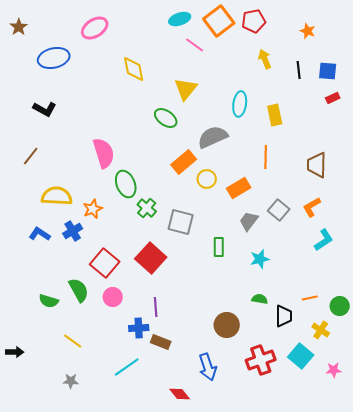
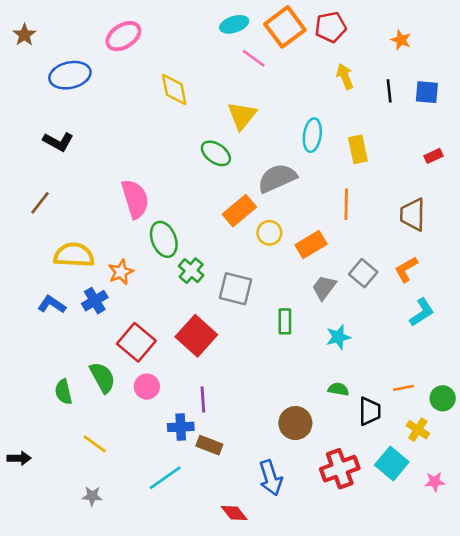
red rectangle: (333, 98) -> (433, 156), moved
green semicircle: (49, 301) -> (63, 392), turned 60

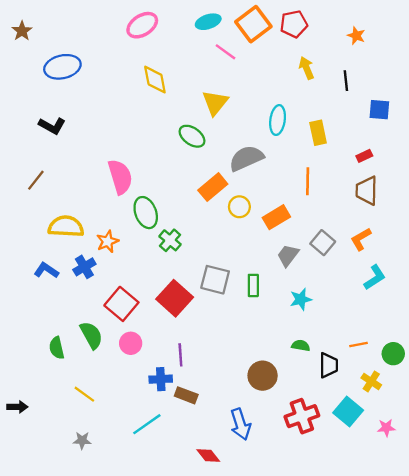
pink ellipse: (123, 36) -> (142, 25), moved
blue square: (427, 92) -> (379, 110), moved
red rectangle: (433, 156) -> (364, 156), moved
gray square: (235, 289) -> (215, 280), moved

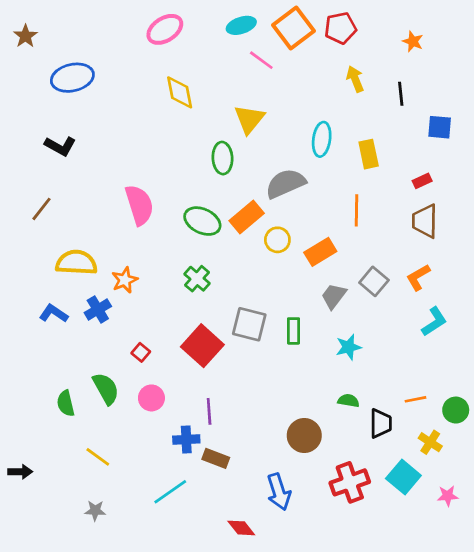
green ellipse: (192, 136) -> (222, 158), turned 52
green ellipse: (146, 213) -> (202, 221), moved, turned -44
red square: (121, 304) -> (141, 352), size x0.5

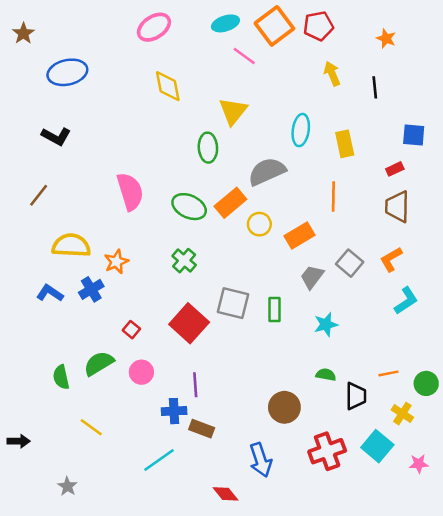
blue square: (440, 127) -> (414, 135), moved
green semicircle: (106, 389) -> (99, 363), turned -92
gray star: (95, 511) -> (67, 486), moved, turned 30

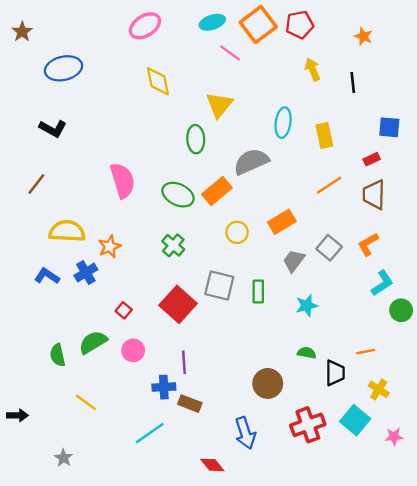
orange line: (333, 197) -> (329, 185), moved, turned 56
yellow circle: (259, 224) -> (237, 232), moved
green circle: (426, 383) -> (401, 310), moved

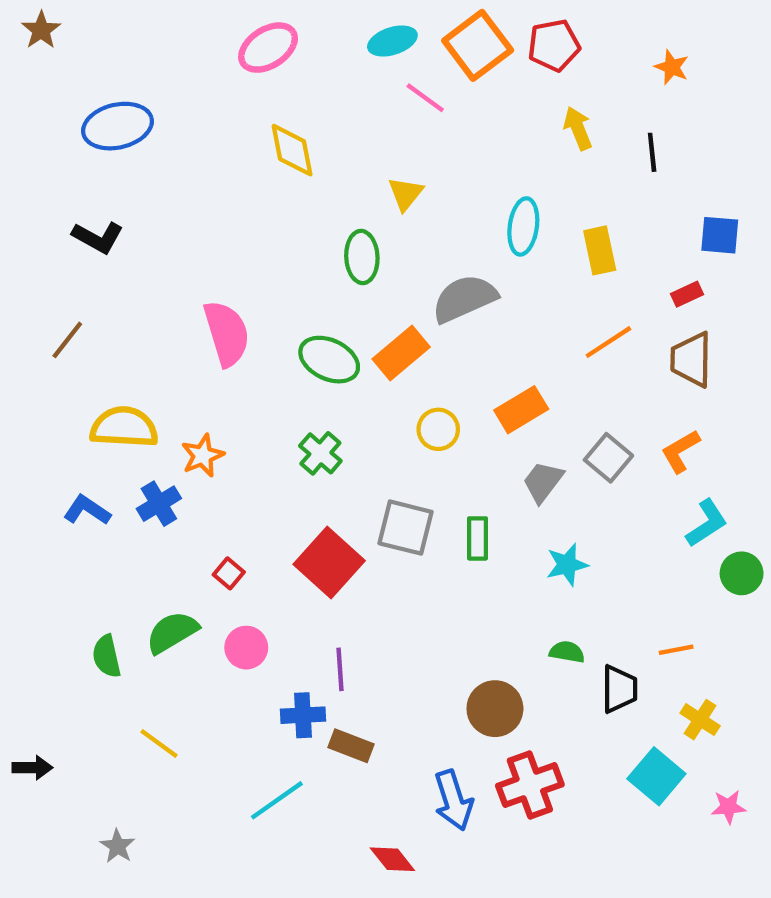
brown star: (22, 32) -> (41, 30), moved
yellow triangle: (219, 105) -> (406, 194), size x0.7
red cross: (308, 425) -> (530, 785), moved

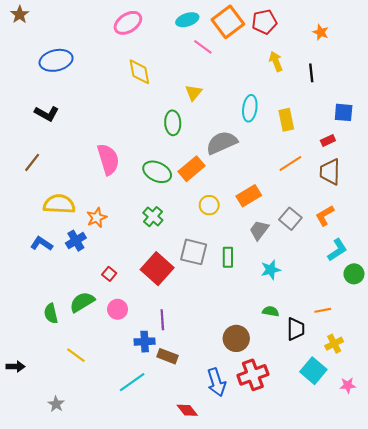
yellow cross: (700, 720) -> (334, 344), turned 30

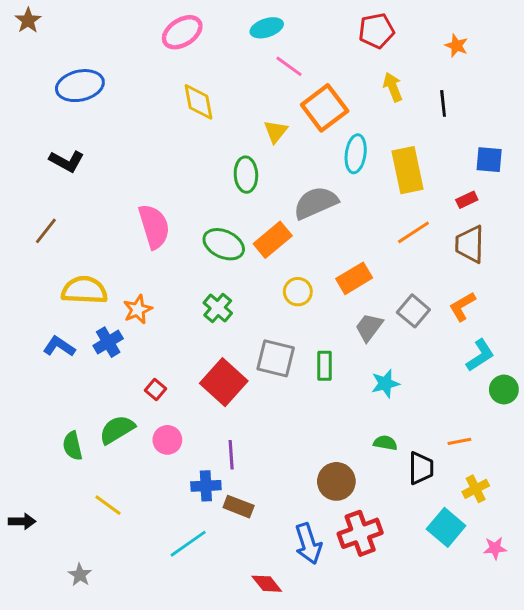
orange square: (228, 22) -> (325, 108), moved
yellow rectangle: (286, 120) -> (408, 170), size x1.4

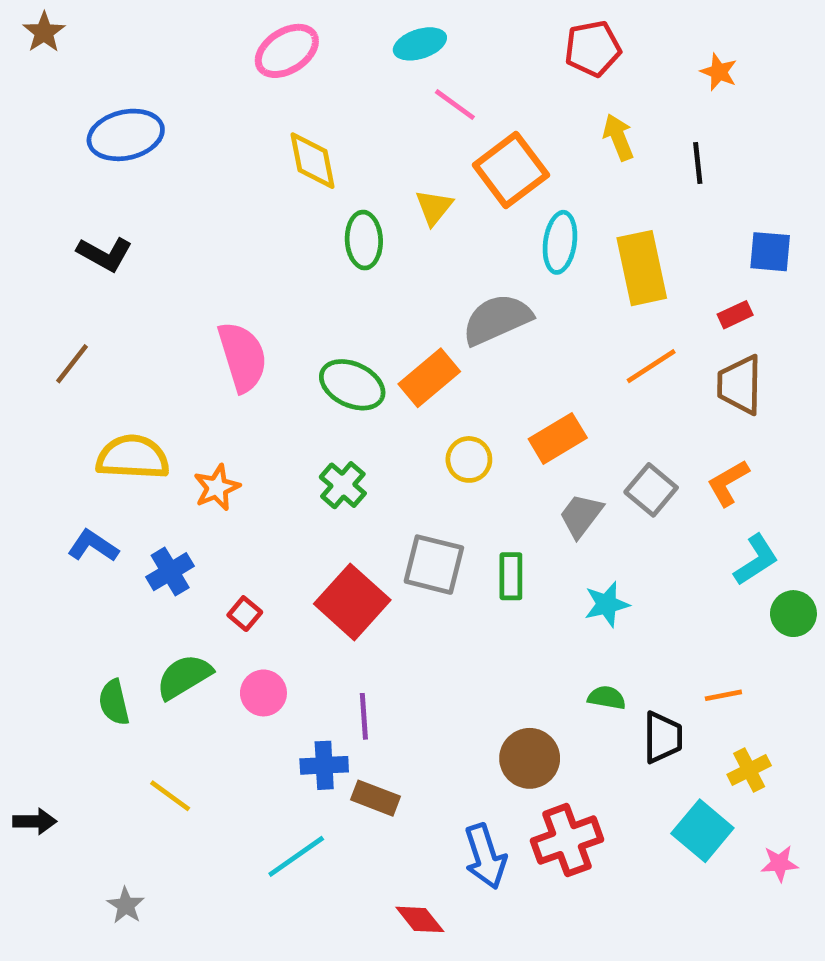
green ellipse: (246, 175) -> (364, 240), moved
blue cross: (108, 342) -> (170, 572), moved

